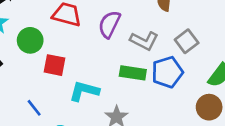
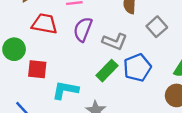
gray square: (187, 41) -> (157, 27), moved
green rectangle: (133, 73) -> (107, 71), turned -50

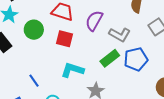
red square: (37, 69) -> (64, 39), moved

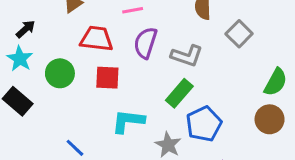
blue pentagon: (136, 59) -> (204, 124), moved

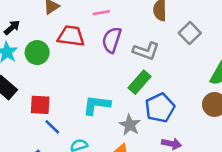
green circle: (60, 73) -> (37, 53), moved
red square: (107, 78) -> (40, 105), moved

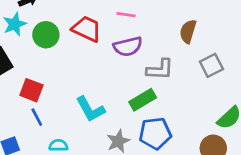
purple semicircle: (112, 40) -> (128, 46), turned -140
gray L-shape: (146, 51) -> (160, 69), turned -35
cyan L-shape: (97, 105) -> (90, 109), turned -144

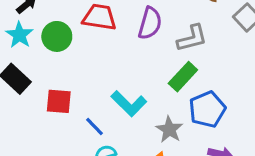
purple semicircle: (128, 46) -> (150, 23), turned -44
blue line: (37, 117) -> (94, 126), moved

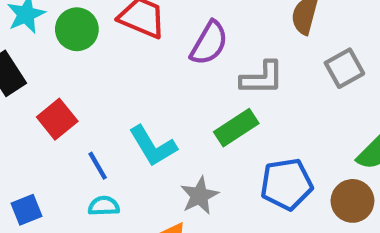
red square: (59, 101) -> (57, 119), turned 32
blue pentagon: (207, 109) -> (286, 184), moved

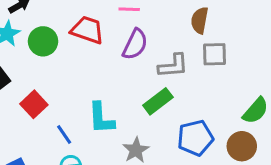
gray square: (344, 68) -> (215, 54), moved, turned 32
cyan L-shape: (153, 146) -> (101, 118), turned 32

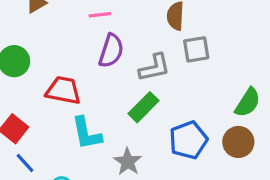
red trapezoid: (87, 30) -> (63, 90), moved
blue line: (64, 134) -> (25, 163), moved

